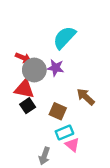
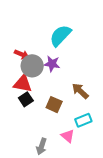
cyan rectangle: (64, 133) -> (83, 120), moved

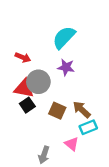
purple star: (52, 64) -> (66, 67), moved
gray circle: (32, 66) -> (38, 82), moved
brown arrow: (80, 91) -> (82, 109), moved

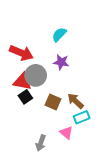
cyan semicircle: (64, 37) -> (59, 35), size x0.7
red arrow: (23, 57) -> (21, 53), size x1.6

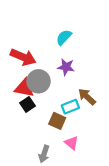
brown arrow: (75, 101) -> (87, 97), moved
brown square: (53, 102) -> (57, 121), moved
cyan rectangle: (82, 117) -> (70, 107), moved

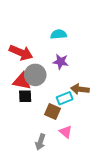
cyan semicircle: (64, 37) -> (59, 34), turned 42
brown arrow: (87, 97) -> (80, 89), turned -36
black square: (28, 104) -> (25, 96), turned 32

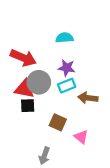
cyan rectangle: (65, 98) -> (67, 86), moved
pink triangle: (66, 132) -> (81, 137), moved

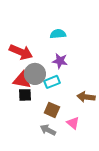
cyan rectangle: (67, 86) -> (52, 82), moved
brown arrow: (88, 98) -> (86, 97), moved
gray arrow: (44, 156) -> (48, 130), moved, turned 98

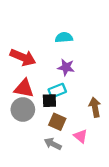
gray circle: (35, 74) -> (23, 109), moved
black square: (25, 95) -> (49, 101), moved
brown arrow: (86, 97) -> (95, 107), turned 72

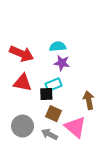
cyan semicircle: (64, 37) -> (58, 46), moved
gray circle: (23, 109) -> (23, 126), moved
pink triangle: (81, 136) -> (75, 127), size x1.6

